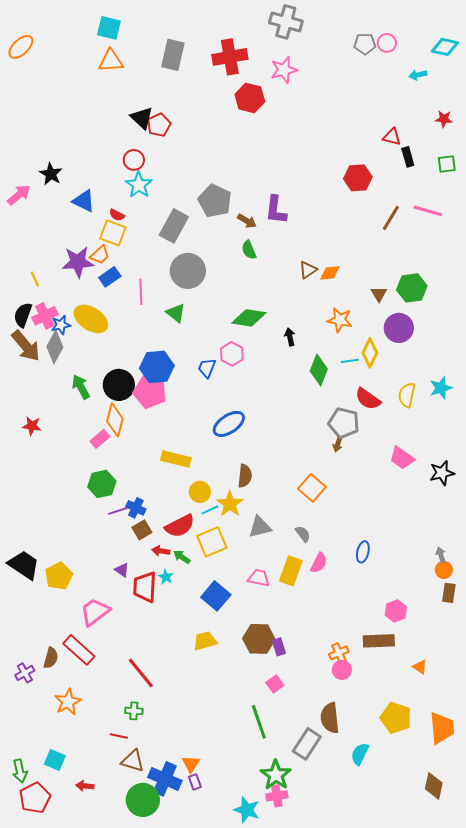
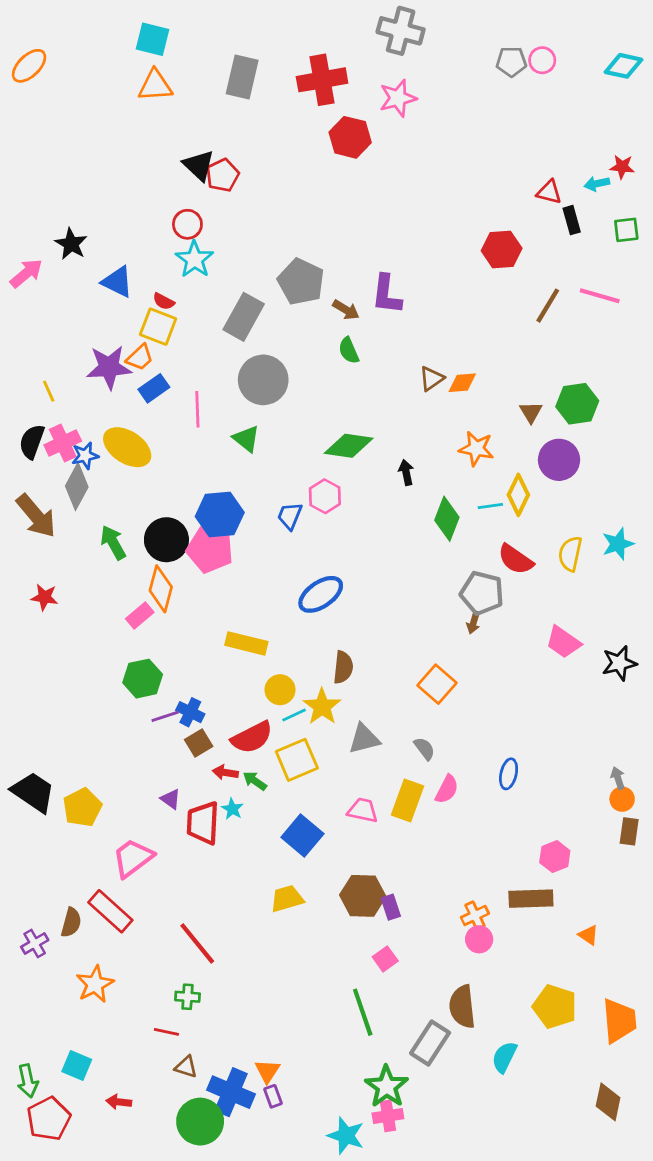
cyan arrow: (418, 75) -> (597, 184), moved
brown arrow: (26, 346) -> (36, 516), moved
brown triangle: (133, 761) -> (186, 1067), size x0.7

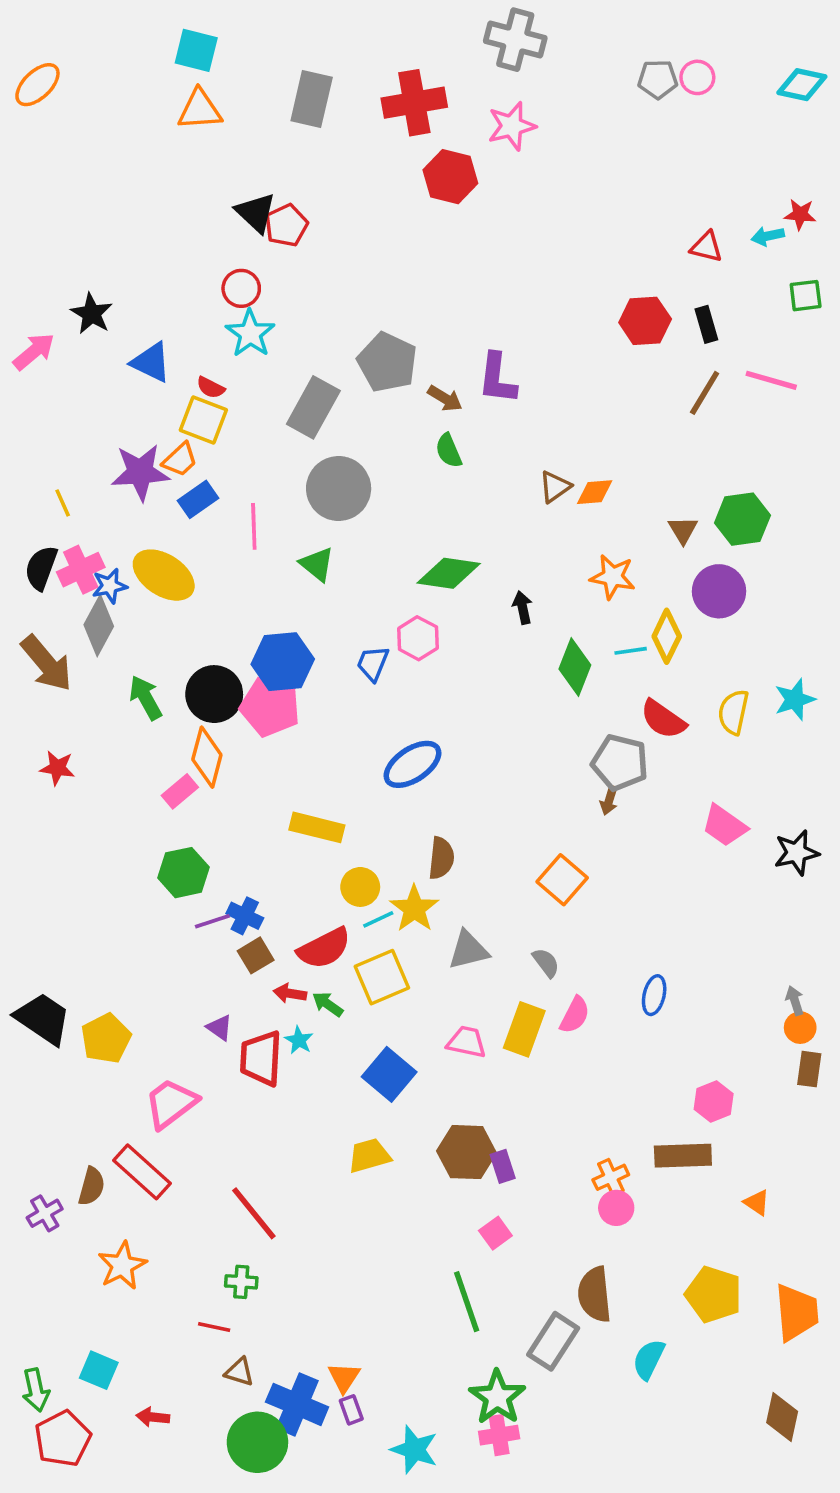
black rectangle: (572, 220) -> (706, 324), moved
cyan star: (346, 1136) -> (414, 1450), moved

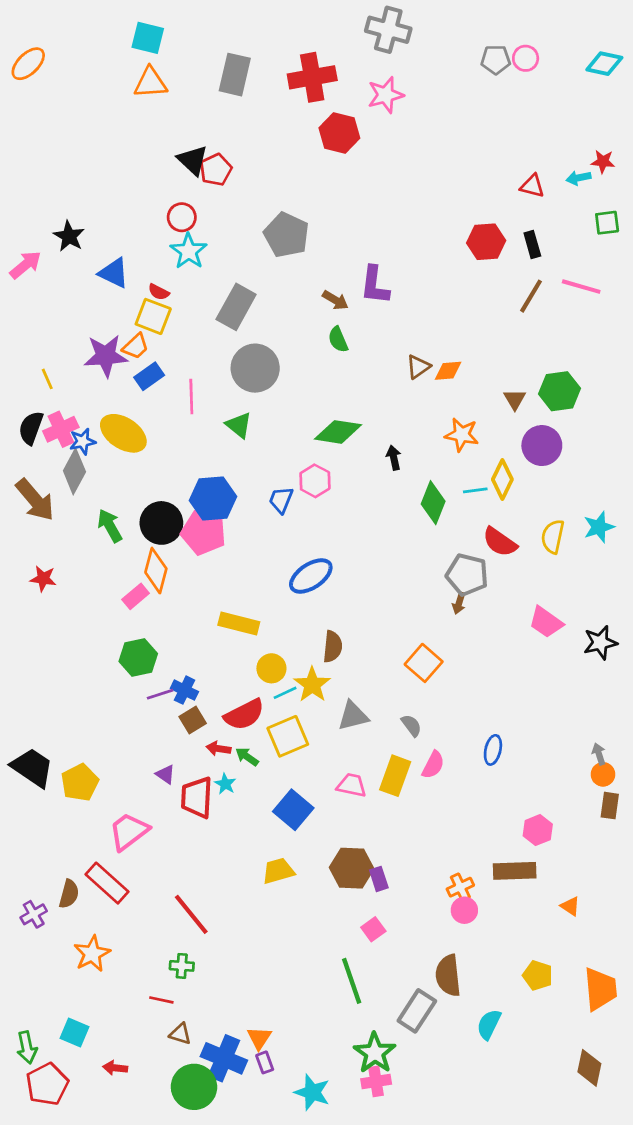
gray pentagon: (387, 362) -> (286, 235), moved
yellow pentagon: (714, 1294) -> (538, 975), size x0.7

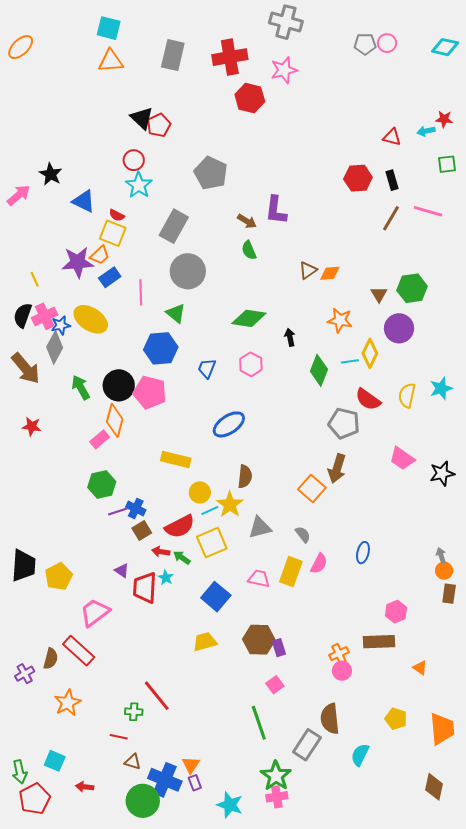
pink hexagon: (315, 481) -> (251, 364), moved
blue hexagon: (213, 499) -> (161, 348), moved
brown arrow: (459, 603) -> (337, 468), moved, size x1.8
black trapezoid: (32, 768) -> (24, 566), turned 60
red line: (191, 914) -> (157, 696), moved

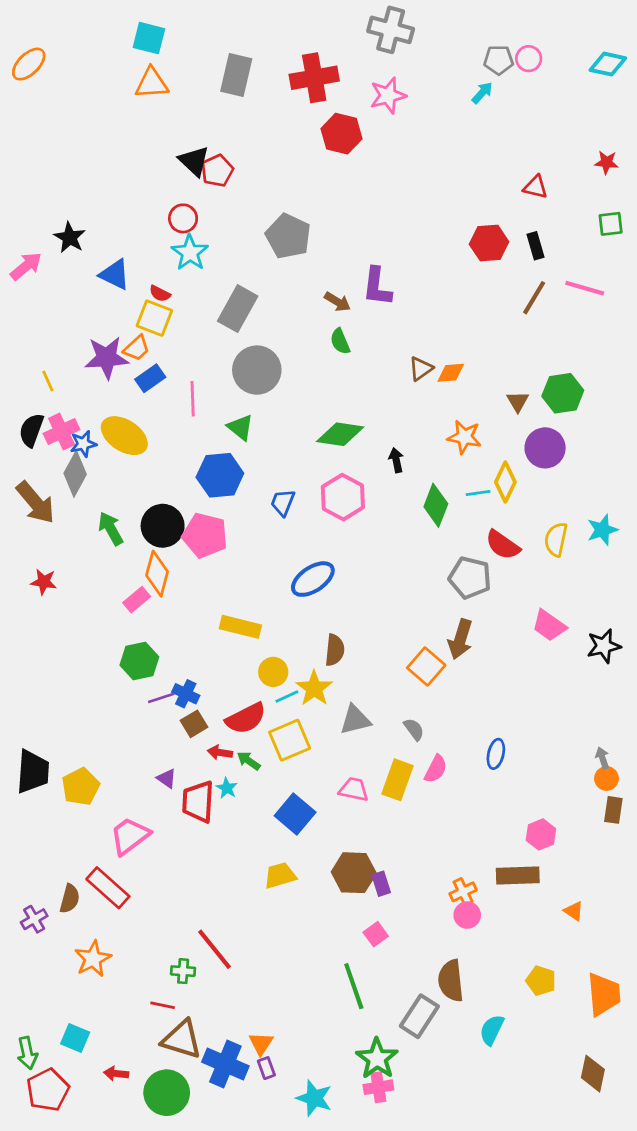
cyan arrow: (426, 131) -> (482, 93), moved, turned 144
pink hexagon: (251, 364) -> (343, 497), size x1.4
brown triangle: (133, 762) -> (182, 1039), size x1.8
green circle: (143, 801) -> (167, 1093), moved

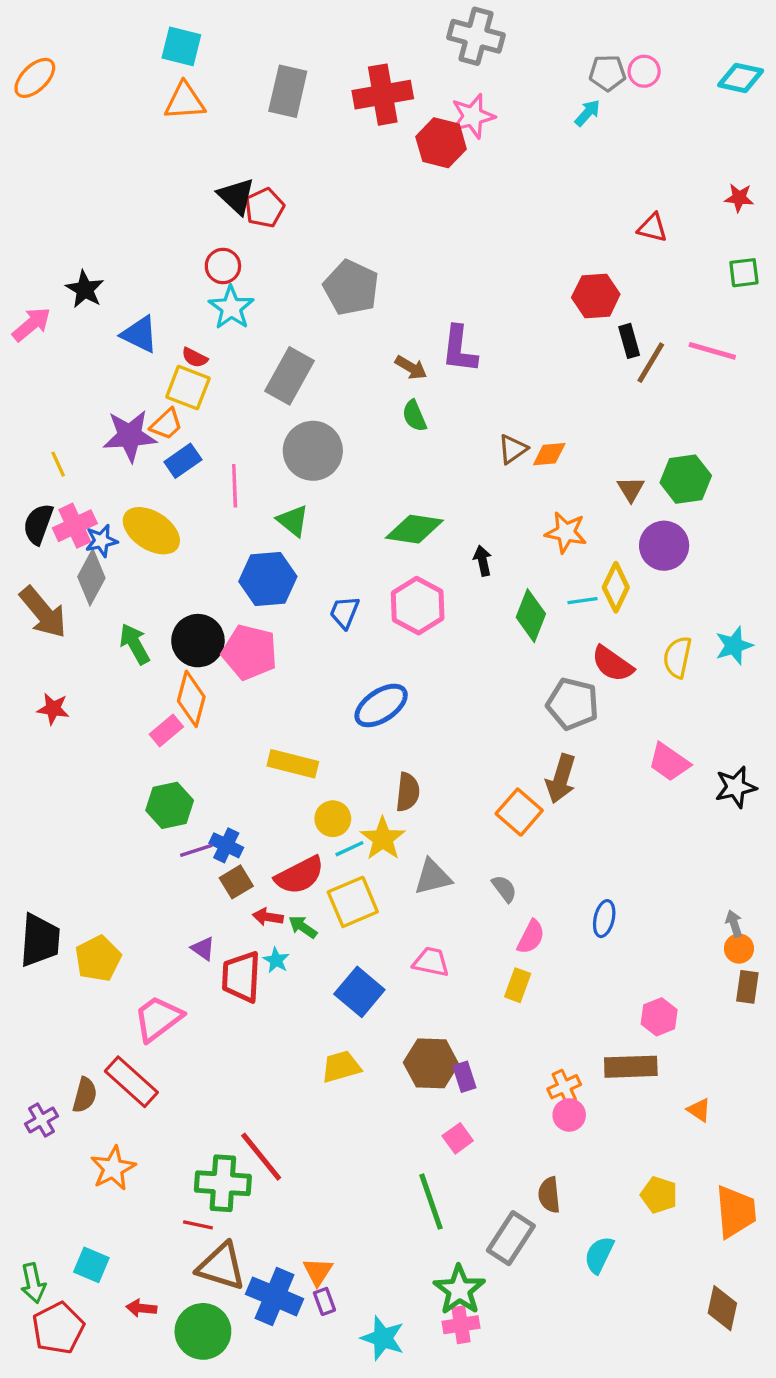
red hexagon: (342, 134) -> (441, 143), moved
black rectangle: (535, 246) -> (629, 341), moved
yellow rectangle: (398, 780) -> (518, 985), moved, size x0.7
green cross: (183, 971) -> (223, 1183), size x1.8
brown semicircle: (451, 981) -> (549, 1195), size x0.7

